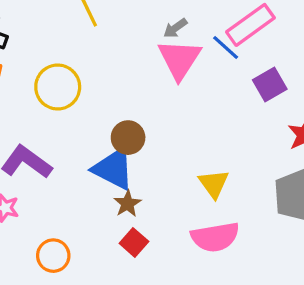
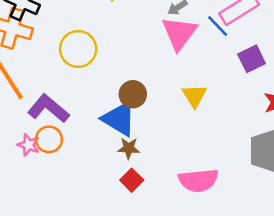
yellow triangle: (214, 184) -> (194, 96), moved
brown star: (127, 204) -> (129, 148), turned 30
orange circle: (53, 256) -> (49, 139), moved

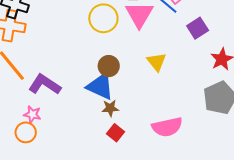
yellow circle: (78, 49) -> (103, 18), moved
orange circle: (49, 139) -> (26, 132), moved

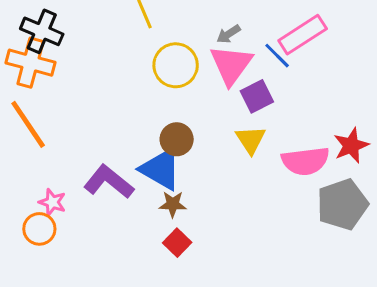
purple square: (198, 28) -> (257, 96), moved
purple L-shape: (45, 85) -> (109, 182), moved
pink semicircle: (167, 127) -> (305, 161), moved

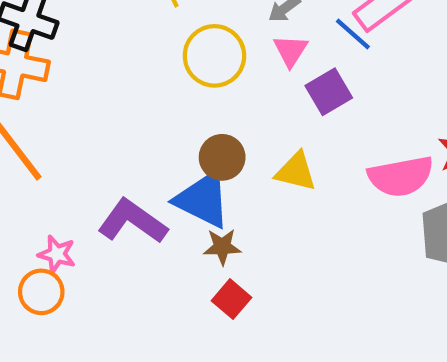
pink triangle: (231, 65) -> (291, 51), size x0.6
yellow triangle: (251, 140) -> (296, 172), moved, turned -40

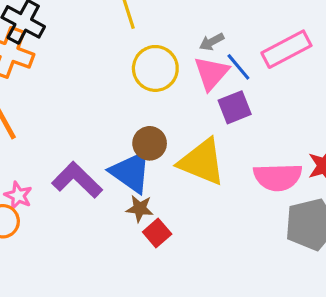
blue line: (353, 34) -> (238, 67), moved
pink triangle: (291, 51) -> (211, 73), size x1.4
yellow triangle: (296, 172) -> (202, 162), size x1.6
red square: (231, 299) -> (157, 233), moved

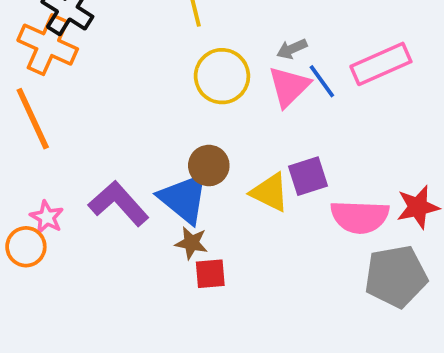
purple square: (235, 107) -> (308, 176), moved
yellow triangle: (202, 162) -> (270, 192), size x0.7
red square: (157, 233) -> (210, 274), turned 32

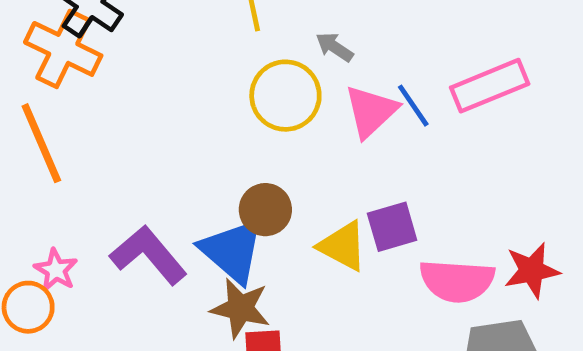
gray arrow: (292, 49) -> (334, 47), moved, turned 56
brown star: (191, 243) -> (240, 308), size x1.4

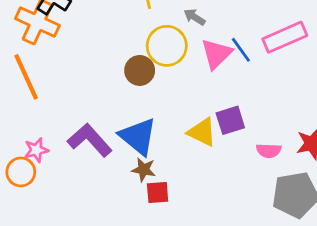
brown circle: (265, 210) -> (140, 70), moved
pink star: (56, 270) -> (36, 150), turned 30
pink semicircle: (457, 281) -> (269, 151), size x0.6
brown star: (240, 308) -> (144, 170), size x0.7

